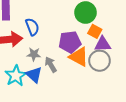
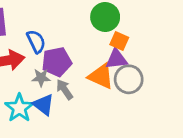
purple pentagon: (70, 42) -> (57, 62), moved
purple triangle: (103, 44) -> (116, 59), moved

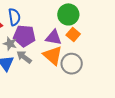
purple triangle: (116, 59) -> (54, 37), moved
gray arrow: (65, 89) -> (24, 57), turned -35

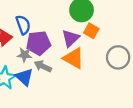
purple triangle: (54, 37) -> (71, 38), turned -42
gray circle: (72, 64) -> (118, 57), moved

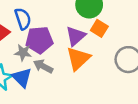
orange triangle: (74, 58) -> (78, 59), turned 45

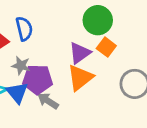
purple pentagon: (39, 40) -> (38, 79), moved
gray arrow: (43, 66) -> (48, 101), moved

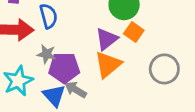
blue triangle: (17, 93) -> (54, 96), moved

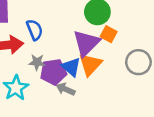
purple triangle: (107, 39) -> (86, 43), size x1.4
blue triangle: (54, 96) -> (71, 67), moved

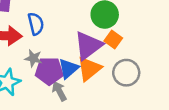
gray circle: (138, 62) -> (126, 73), moved
blue triangle: (71, 67) -> (69, 69), turned 30
gray arrow: (65, 89) -> (59, 91), turned 30

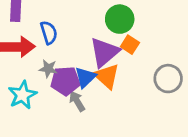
orange triangle: (89, 69) -> (107, 76), turned -36
gray circle: (126, 73) -> (168, 79), moved

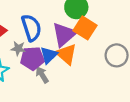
blue semicircle: (49, 33) -> (31, 28), moved, size x1.4
orange square: (130, 45) -> (85, 28), size x1.5

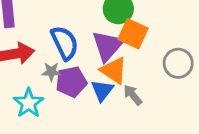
blue triangle: (49, 55) -> (102, 90), moved
gray arrow: (42, 75) -> (133, 95), moved

